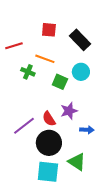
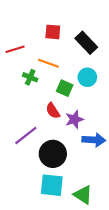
red semicircle: (49, 119) -> (53, 111), moved
blue arrow: (87, 130) -> (94, 140), size x1.5
green triangle: (77, 162) -> (83, 195), moved

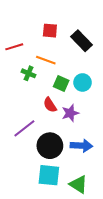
cyan circle: (87, 77) -> (83, 82), moved
blue arrow: (94, 140) -> (81, 146), moved

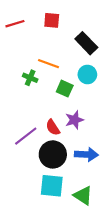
red square: (50, 31) -> (52, 20), moved
red line: (14, 47) -> (15, 24), moved
cyan circle: (83, 82) -> (87, 74), moved
red semicircle: (50, 105) -> (53, 127), moved

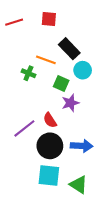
black rectangle: (86, 43) -> (69, 49), moved
purple star: (74, 120) -> (70, 103), moved

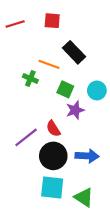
cyan circle: (83, 70) -> (97, 90), moved

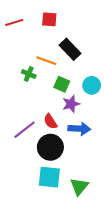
blue arrow: (87, 156) -> (79, 129), moved
green triangle: (84, 197) -> (79, 186), turned 36

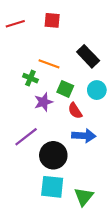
black rectangle: (70, 49) -> (88, 56), moved
purple star: (71, 104) -> (44, 102), moved
red semicircle: (50, 121) -> (75, 111), moved

